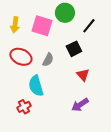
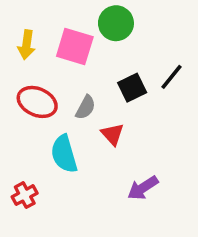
black line: (89, 26) -> (171, 77), moved
red triangle: (83, 75) -> (112, 134), moved
red cross: (24, 107) -> (25, 195), moved

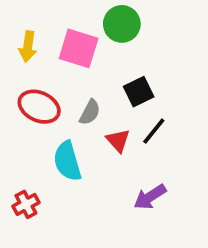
black line: (171, 77) -> (154, 131), moved

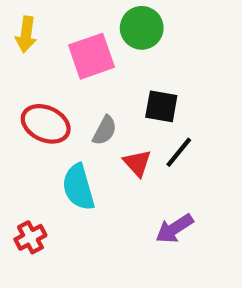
yellow arrow: (28, 47) -> (26, 34), moved
pink square: (79, 48) -> (92, 56), turned -36
black square: (139, 92) -> (161, 106), turned 36

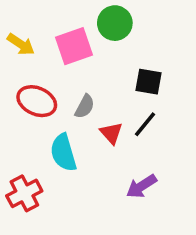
yellow arrow: (26, 34) -> (21, 44), moved, turned -64
black square: (161, 106) -> (149, 82), moved
red cross: (30, 237) -> (24, 193), size x1.4

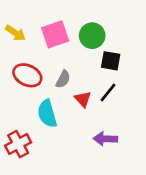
green circle: (115, 23) -> (92, 36), moved
purple arrow: (141, 186) -> (105, 139), turned 35

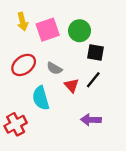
yellow arrow: (15, 33) -> (22, 22), moved, turned 42
red ellipse: (27, 75) -> (24, 65), turned -60
gray semicircle: (63, 79) -> (54, 68), turned 91

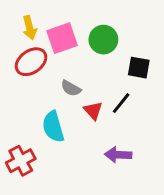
black square: (95, 52) -> (139, 68), moved
red ellipse: (24, 65) -> (31, 62), moved

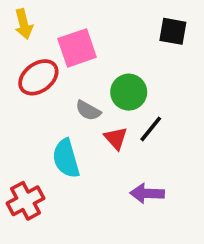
yellow arrow: (30, 28) -> (24, 24), moved
green circle: (103, 40) -> (129, 92), moved
black square: (139, 68) -> (173, 31), moved

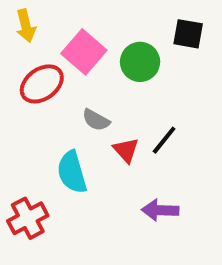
pink square: (77, 48) -> (84, 52), turned -30
green circle: (129, 92) -> (140, 62), moved

